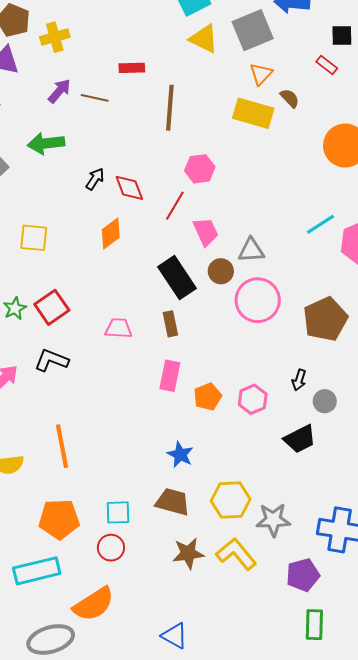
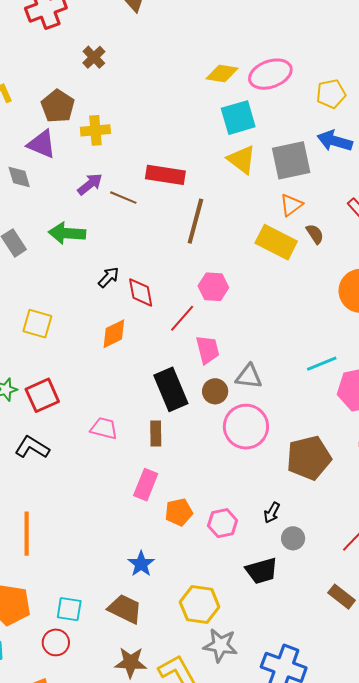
red rectangle: (132, 68) -> (165, 175), size x1.5
yellow hexagon: (231, 500) -> (200, 604), moved

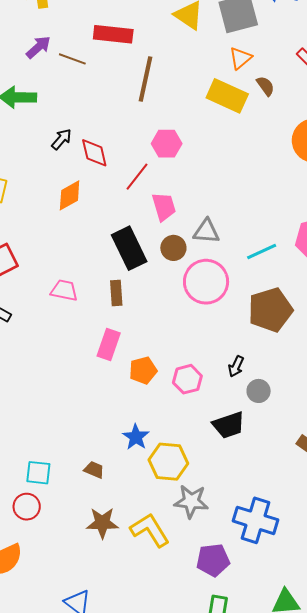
cyan line: (322, 364) -> (262, 251), moved
blue star: (141, 564) -> (136, 437), moved
brown trapezoid: (125, 609) -> (94, 470), size x0.6

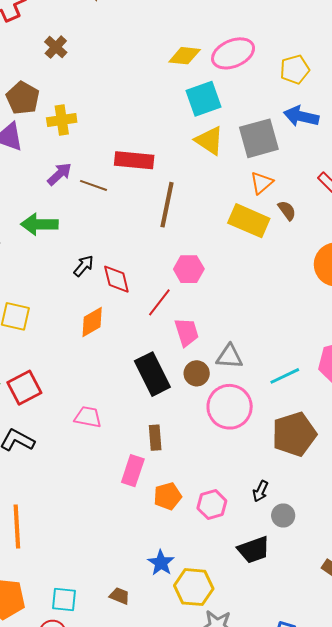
brown rectangle: (116, 293) -> (155, 438), moved

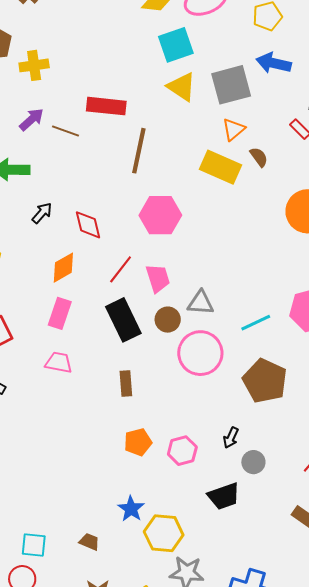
black arrow: (84, 266) -> (42, 213), moved
pink hexagon: (189, 269) -> (160, 215), size x1.4
red line: (159, 302) -> (121, 269), moved
brown pentagon: (294, 434) -> (265, 381), turned -30
pink rectangle: (133, 471) -> (60, 313), moved

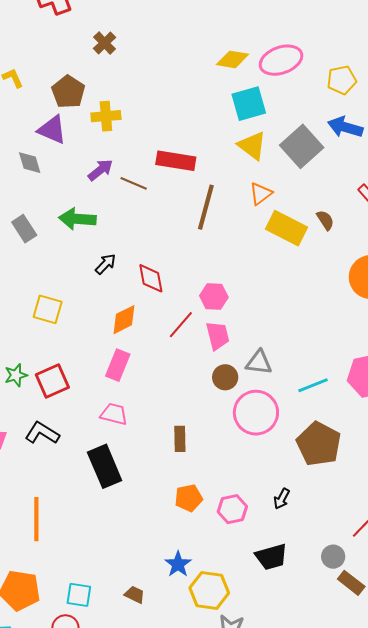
gray square: (231, 85) -> (302, 146), turned -30
orange triangle: (234, 129) -> (261, 194), moved
pink hexagon: (160, 215) -> (214, 296), moved, size x0.7
black rectangle: (123, 320) -> (105, 466), moved
gray circle: (253, 462) -> (333, 557), moved

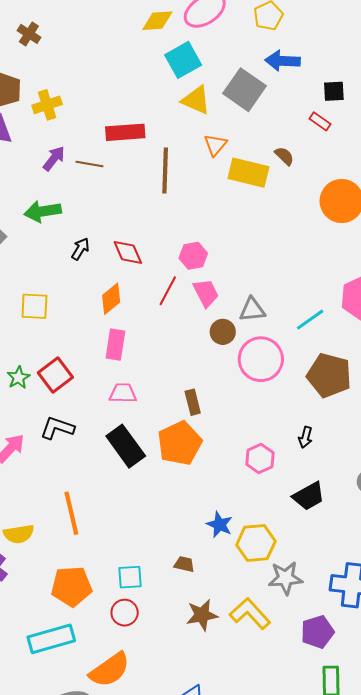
orange pentagon: (189, 498) -> (180, 443), moved, size x1.6

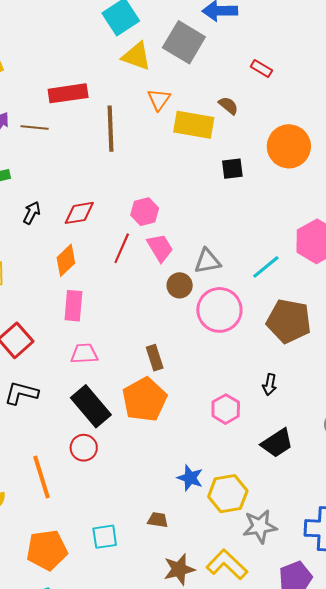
black square: (334, 91) -> (232, 169), moved
red diamond: (128, 252) -> (79, 213), turned -72
red circle: (125, 613) -> (84, 448), moved

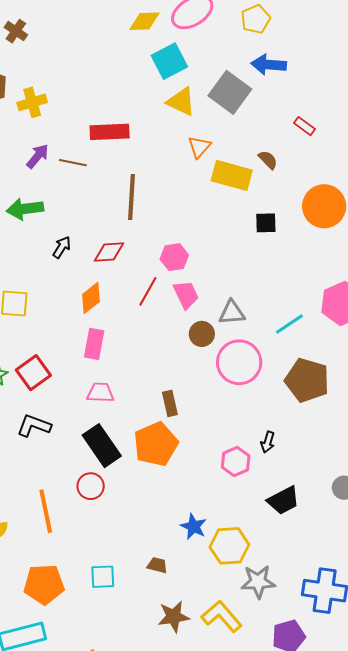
brown line: (111, 129) -> (132, 197), moved
black arrow: (270, 385) -> (268, 442), moved

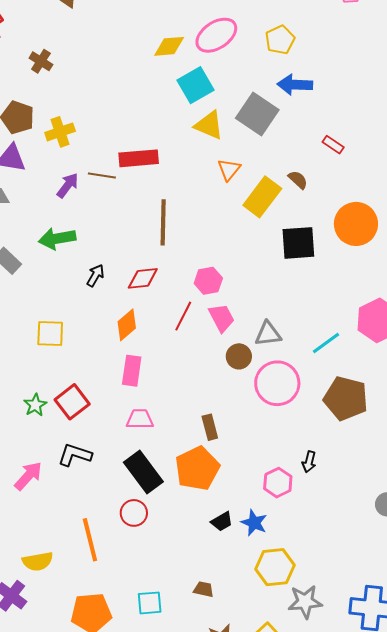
brown line: (73, 163) -> (102, 175), moved
yellow rectangle: (232, 175) -> (262, 197), turned -66
black square: (266, 223) -> (298, 243), size x1.6
black trapezoid: (283, 500) -> (222, 521), moved, size x0.7
blue star: (194, 527) -> (254, 523), moved

